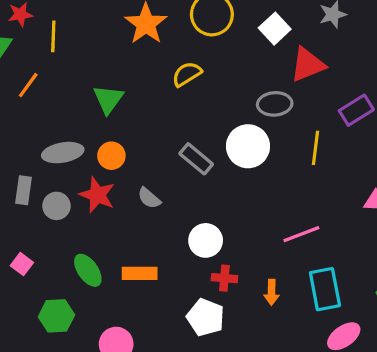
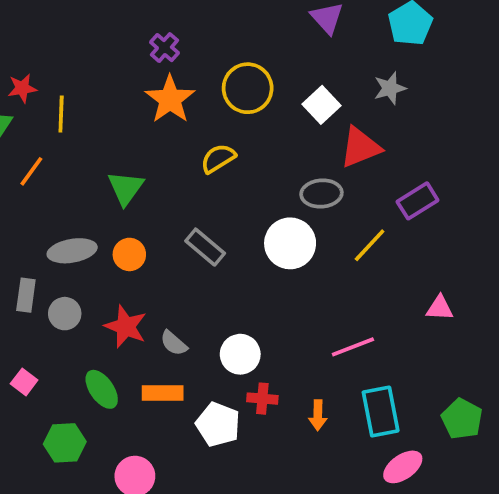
yellow line: (315, 148) -> (370, 245), turned 36
gray rectangle: (196, 159) -> (205, 247), moved
red star: (97, 195) -> (126, 327), moved
gray semicircle: (149, 198) -> (174, 343), moved
white pentagon: (206, 317) -> (218, 424), moved

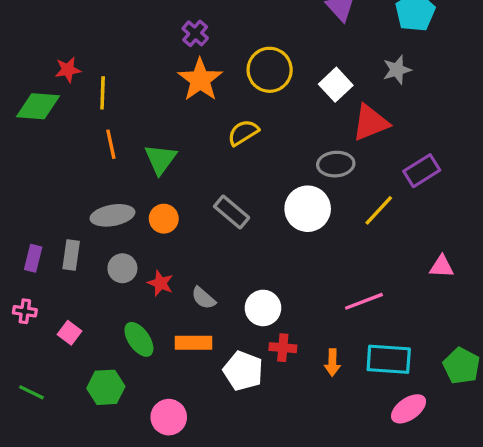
orange line: (31, 171) -> (111, 144), moved, turned -48
gray circle: (65, 314) -> (122, 268), moved
red star: (126, 327) -> (160, 283), size x0.7
cyan rectangle: (381, 411) -> (389, 359), turned -75

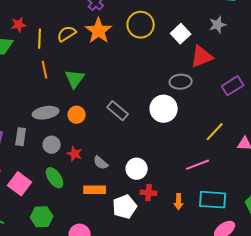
yellow semicircle: (243, 133) -> (67, 34), moved
yellow line: (379, 210) -> (215, 132), moved
pink square: (69, 333) -> (20, 184), size x1.6
green ellipse: (139, 339) -> (55, 178), moved
white pentagon: (243, 371) -> (125, 207), turned 30

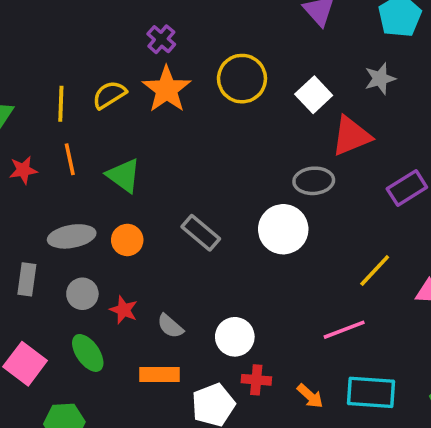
red star: (19, 25) -> (23, 170), moved
green triangle: (75, 79) -> (124, 175), turned -30
orange arrow: (179, 202) -> (310, 396), turned -49

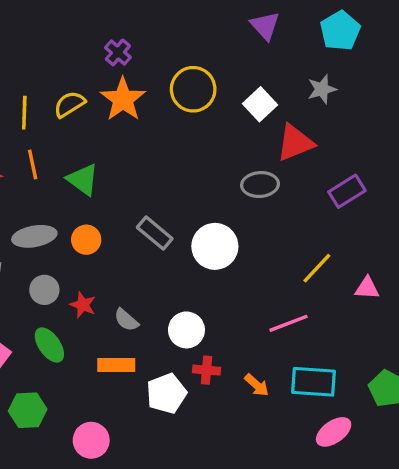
white circle: (283, 229) -> (215, 246), moved

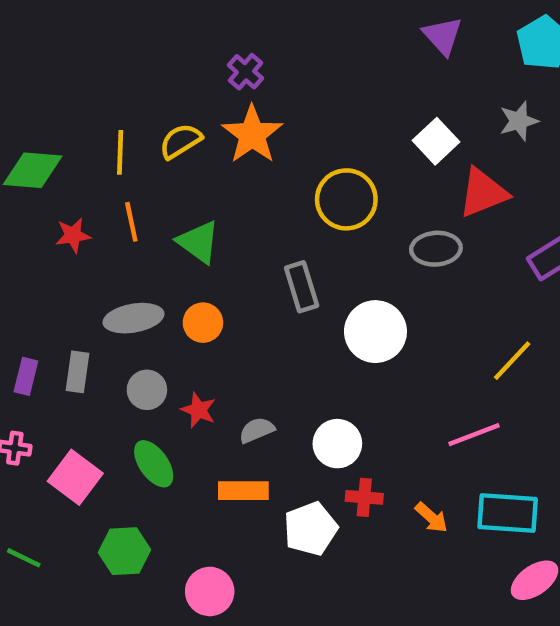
yellow circle: (193, 89) -> (346, 199), moved
gray rectangle: (155, 233) -> (302, 287), moved, turned 33
gray semicircle: (126, 320) -> (257, 430), turned 116

